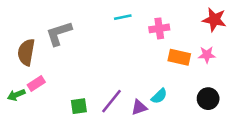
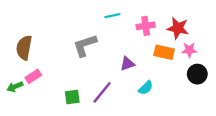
red star: (214, 20) -> (178, 28), moved
gray L-shape: (59, 33) -> (85, 45), moved
black circle: (208, 99) -> (197, 74), moved
purple triangle: (139, 107) -> (127, 64), moved

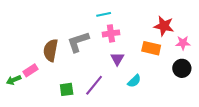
pink cross: (146, 26) -> (111, 33), moved
brown semicircle: (24, 48) -> (51, 50), moved
pink star: (189, 50) -> (183, 43), moved
purple triangle: (127, 64) -> (117, 59), turned -40

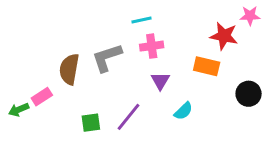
pink star: (183, 43) -> (250, 16), moved

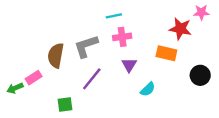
purple line: (129, 117) -> (92, 79), moved
green square: (91, 123) -> (65, 104), moved

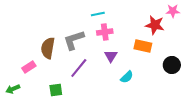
green arrow: (15, 88) -> (13, 89), moved

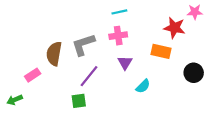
cyan line: (98, 14) -> (119, 12), moved
green square: (56, 90) -> (79, 101), moved

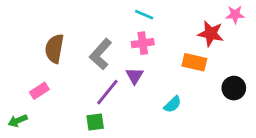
cyan line: (119, 12) -> (144, 15), turned 35
gray L-shape: (83, 45) -> (101, 54), turned -30
brown semicircle: (54, 54) -> (54, 49), moved
purple triangle: (125, 63) -> (135, 76), moved

